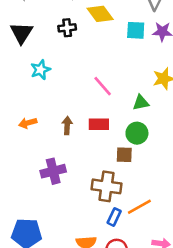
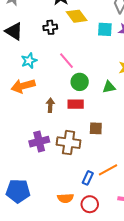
black triangle: (21, 33) -> (14, 31), turned -30
pink line: (103, 86) -> (66, 61), moved
orange arrow: (28, 123) -> (23, 86), moved, size x1.6
green circle: (137, 133) -> (80, 82), moved
brown cross: (106, 186) -> (69, 143), moved

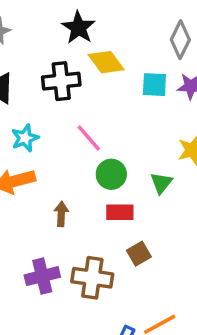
black cross: (50, 27) -> (61, 81), size x1.5
green triangle: (109, 87) -> (161, 183), turned -40
red rectangle: (76, 104) -> (120, 212), moved
brown square: (96, 128) -> (139, 254), turned -32

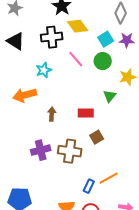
cyan square: (154, 85) -> (106, 39), turned -35
cyan star: (25, 138) -> (44, 70), moved
pink line: (89, 138) -> (76, 59), moved
green circle: (111, 174) -> (103, 61), moved

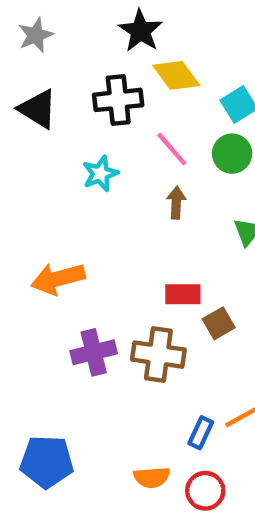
orange arrow: (25, 95) -> (58, 279), moved
red rectangle: (86, 113) -> (183, 294), moved
brown arrow: (52, 114) -> (176, 203), moved

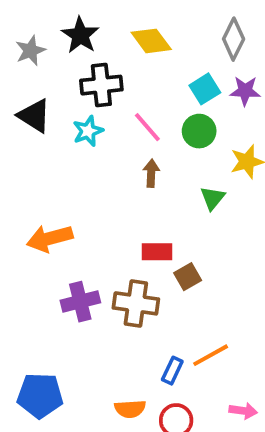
black star: (140, 31) -> (80, 35), moved
gray star: (36, 35) -> (30, 51), moved
yellow diamond: (176, 75) -> (151, 41), moved
black triangle: (38, 109) -> (34, 116), moved
cyan star: (100, 174) -> (88, 131), moved

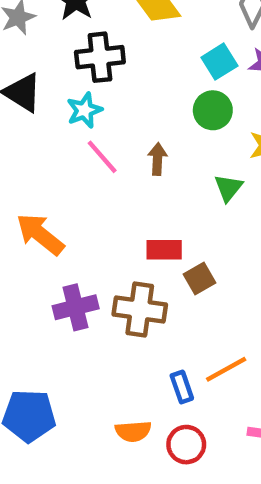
pink line: (147, 127) -> (102, 157), moved
orange arrow: (50, 238) -> (40, 234), turned 54
blue rectangle: (172, 371) -> (182, 387), turned -44

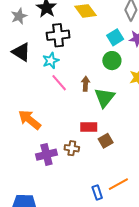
green triangle: (228, 188) -> (105, 98), moved, size x1.5
brown cross: (140, 310) -> (72, 148), moved, size x0.6

